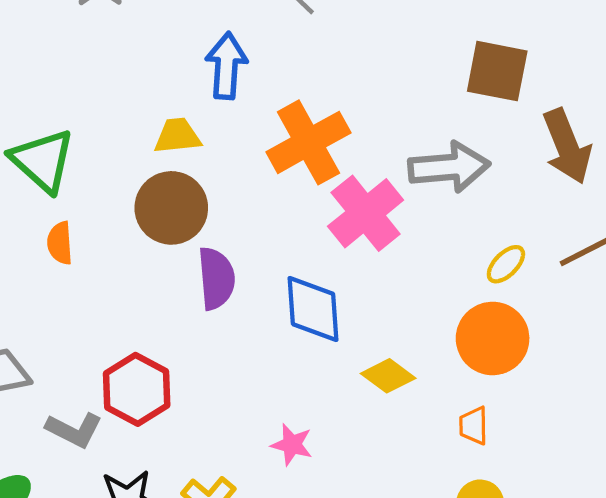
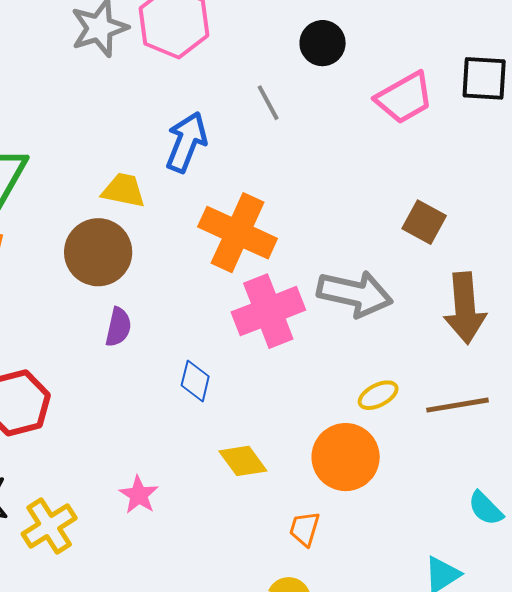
brown square: (497, 71) -> (424, 222), size x0.7
orange cross: (308, 142) -> (238, 233), turned 36
purple semicircle: (216, 278) -> (118, 327), size x0.7
blue diamond: (313, 309) -> (195, 381), size x0.6

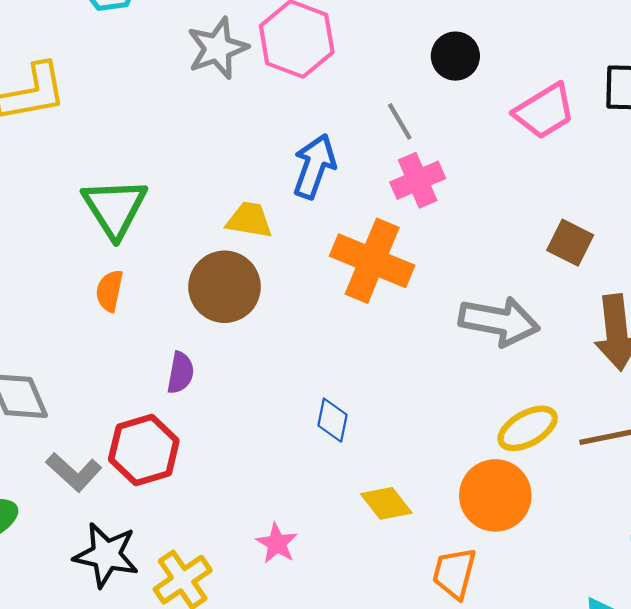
pink cross: (268, 311) -> (418, 180), moved, size x0.7
purple semicircle: (118, 327) -> (180, 373), moved
yellow ellipse: (378, 395) -> (528, 428), size x1.4
orange trapezoid: (305, 529) -> (454, 573), size x1.4

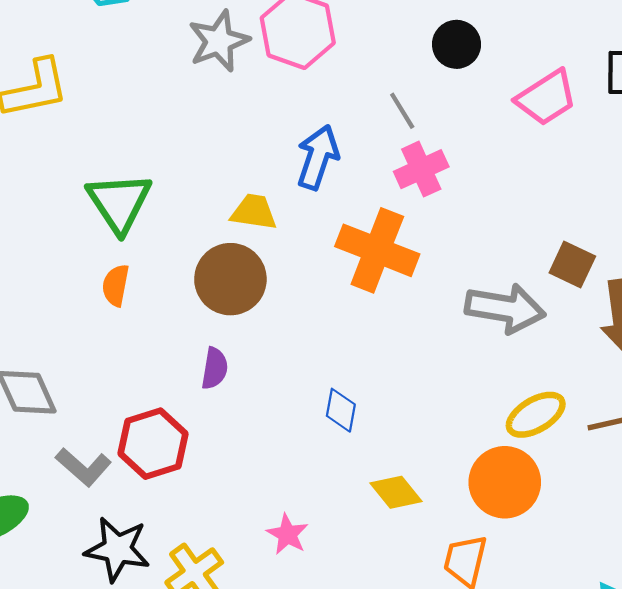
brown square: (570, 243) -> (572, 264), moved
purple semicircle: (180, 373) -> (215, 368), moved

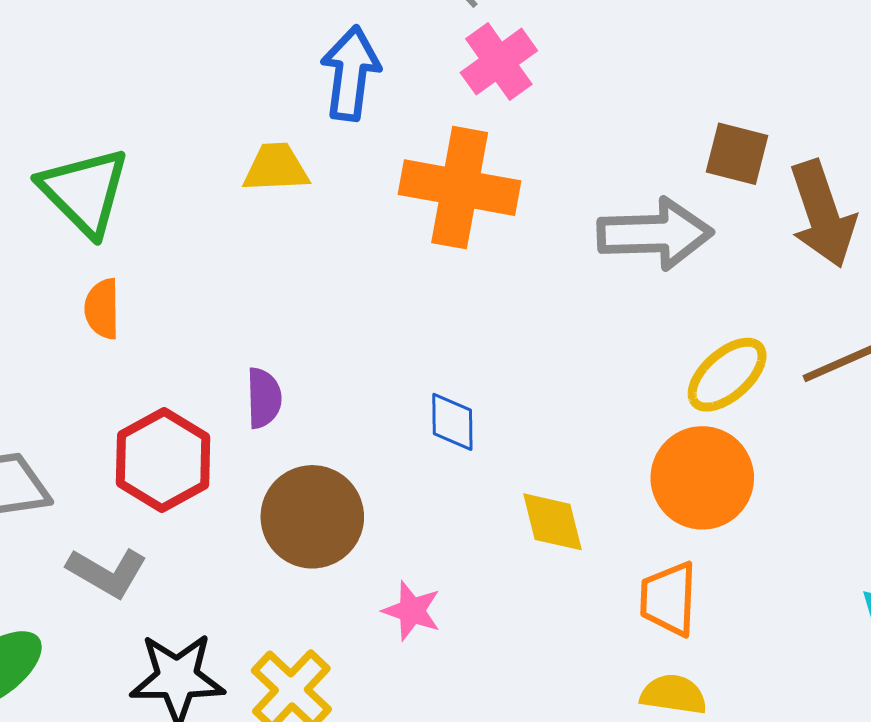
brown circle: (230, 279) -> (312, 517), moved
red hexagon: (153, 444) -> (163, 460), moved
yellow diamond: (396, 492) -> (552, 522), turned 36

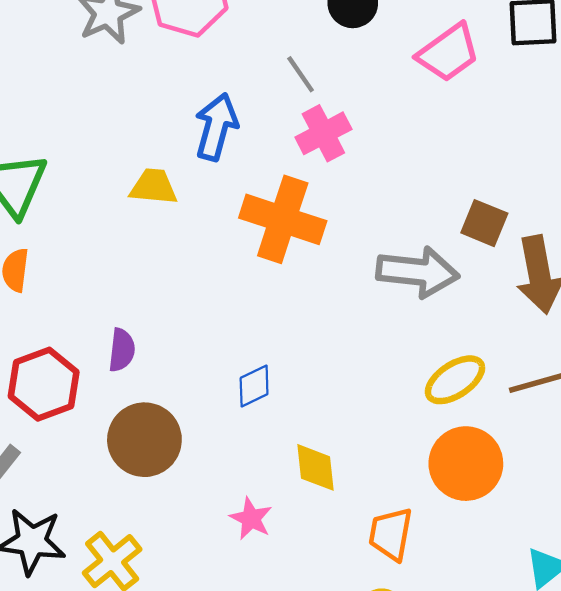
blue diamond: (452, 422) -> (254, 386), turned 57
orange circle: (702, 478) -> (466, 464), moved
pink star: (412, 611) -> (251, 519), moved

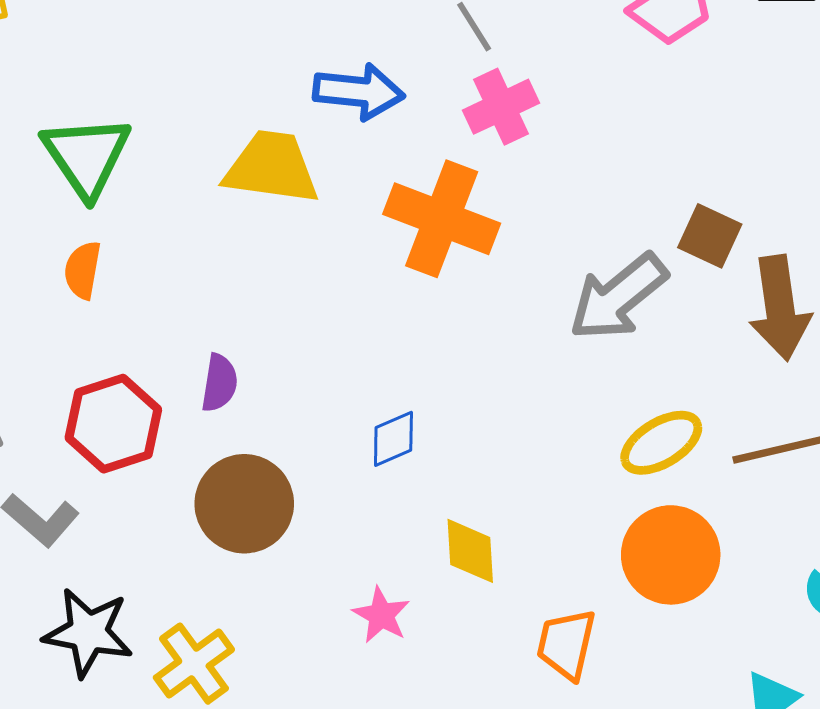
blue arrow: (216, 127) -> (359, 92), turned 78
yellow trapezoid: (154, 187) -> (272, 168), size x1.5
gray arrow: (418, 272) -> (618, 297), turned 132

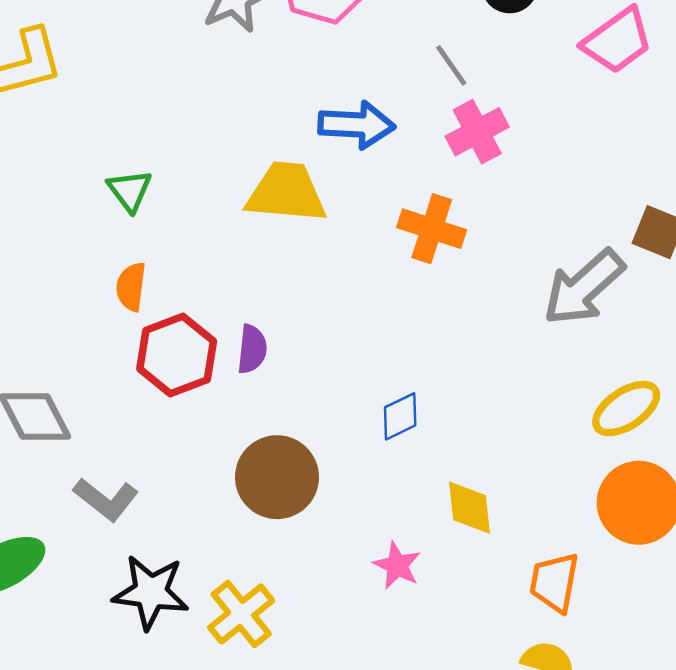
green triangle: (86, 156) -> (130, 190), size x0.6
orange cross: (442, 219) -> (432, 229), size x0.7
purple semicircle: (219, 383) -> (252, 349), moved
red hexagon: (113, 424) -> (177, 355), moved

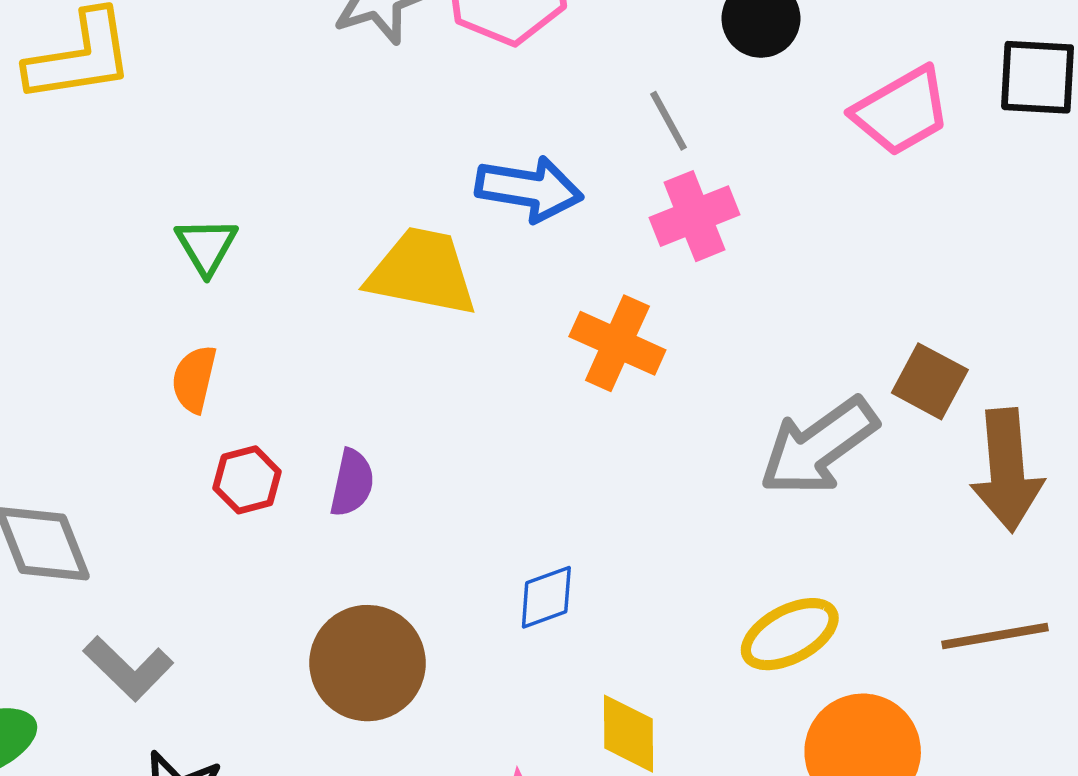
red hexagon: (177, 355) -> (247, 480), size x0.6
yellow ellipse: (626, 409) -> (790, 634), moved

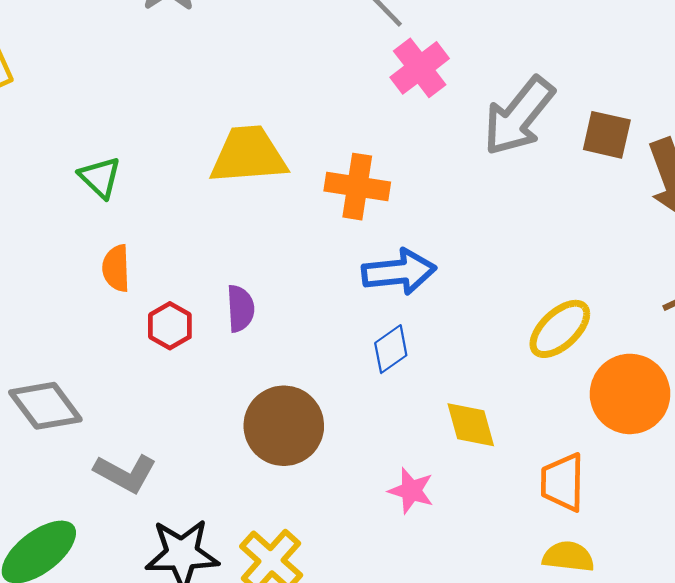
blue arrow: (529, 189) -> (399, 272), moved
orange cross: (617, 343) -> (357, 187), moved
gray arrow: (819, 446) -> (519, 116), moved

